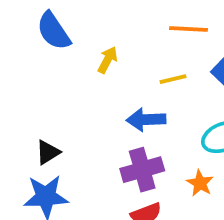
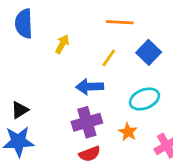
blue semicircle: (54, 31) -> (24, 24), turned 32
yellow line: (173, 79) -> (109, 58), turned -42

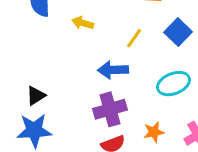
yellow arrow: (62, 44) -> (83, 23), turned -102
orange star: (128, 132) -> (154, 132), moved, turned 30

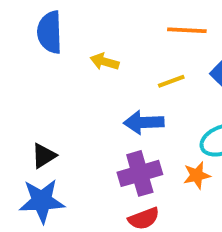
yellow line: (134, 38) -> (171, 81), turned 35
orange star: (154, 132) -> (197, 175), moved

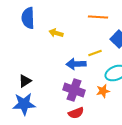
yellow line: (171, 81) -> (95, 53), moved
purple cross: (140, 173) -> (74, 90), turned 35

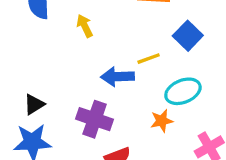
yellow arrow: (56, 33) -> (85, 26), turned 48
purple cross: (74, 90) -> (95, 119), moved

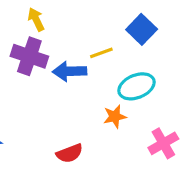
purple cross: (95, 119) -> (29, 56), moved

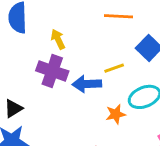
orange star: (115, 117) -> (116, 114), moved

